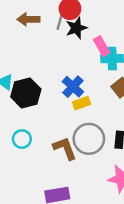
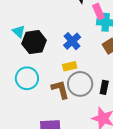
yellow rectangle: (81, 103) -> (70, 66), moved
cyan circle: (22, 139) -> (27, 78), size x1.5

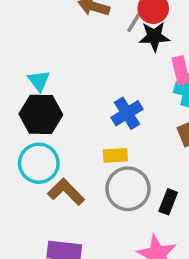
black hexagon: (34, 42) -> (41, 114), moved
brown L-shape: (60, 89) -> (66, 192), moved, turned -40

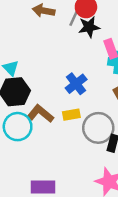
gray circle: (128, 189) -> (98, 128), moved
brown L-shape: (66, 192) -> (40, 114), moved

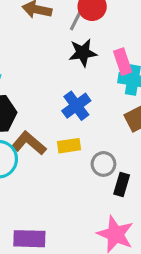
black star: (89, 27) -> (83, 53), moved
gray circle: (98, 128) -> (103, 164), size x0.6

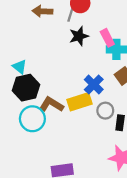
blue cross: (76, 106) -> (94, 85), moved
yellow rectangle: (69, 146) -> (80, 102), size x1.5

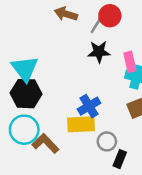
cyan triangle: (19, 67) -> (25, 69), size x1.6
blue cross: (94, 85) -> (89, 106), moved
brown L-shape: (51, 104) -> (45, 143), moved

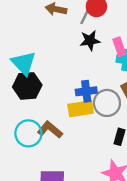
blue cross: (89, 106) -> (86, 91), turned 30
cyan circle: (24, 130) -> (28, 133), moved
gray circle: (107, 141) -> (107, 103), moved, size x1.5

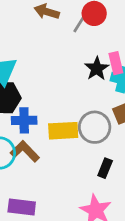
black star: (90, 41) -> (97, 69), moved, turned -30
blue cross: (86, 91) -> (24, 120), moved

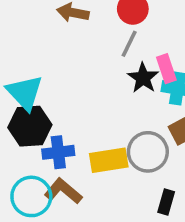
gray line: (80, 22) -> (129, 44), moved

